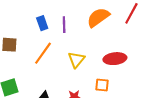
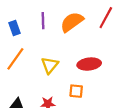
purple line: (64, 25) -> (43, 21), moved

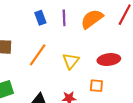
blue rectangle: (14, 28) -> (40, 18), moved

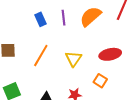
orange square: (96, 86) -> (100, 81), turned 32

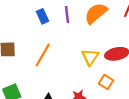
yellow triangle: (73, 59) -> (90, 57), moved

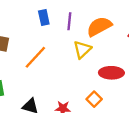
yellow triangle: (90, 57) -> (82, 50), moved

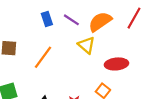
purple line: (69, 21) -> (71, 20), turned -56
yellow triangle: (82, 50) -> (86, 45), turned -30

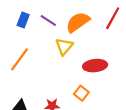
blue rectangle: (47, 19) -> (23, 20), turned 40
yellow triangle: (86, 45) -> (64, 46), turned 30

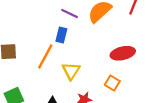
blue rectangle: (23, 20) -> (61, 35), moved
yellow triangle: (64, 46) -> (71, 71), moved

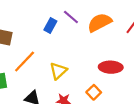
blue rectangle: (61, 35) -> (50, 25), moved
orange line: (45, 57) -> (25, 62), moved

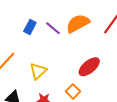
purple line: (71, 17) -> (53, 28), moved
red ellipse: (111, 67) -> (89, 67), turned -40

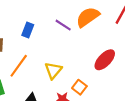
blue rectangle: (30, 27) -> (28, 30), moved
orange square: (73, 91) -> (79, 87), moved

